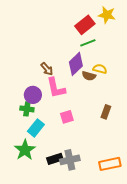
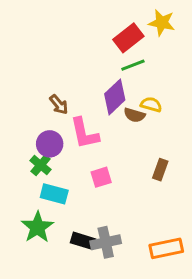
brown arrow: (47, 69) -> (59, 104), moved
green cross: (27, 109) -> (41, 165), turned 32
cyan rectangle: (36, 128) -> (54, 194), turned 66
black rectangle: (55, 159) -> (83, 241), turned 35

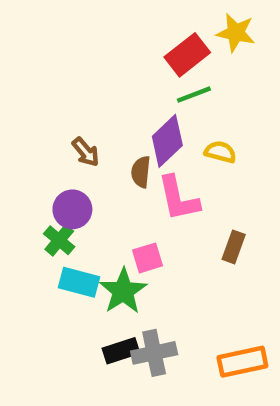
brown semicircle: (134, 115) -> (141, 172), moved, turned 80
pink L-shape: (84, 133) -> (178, 198), moved
green star: (38, 227) -> (123, 291), moved
black rectangle: (83, 241) -> (121, 351), turned -35

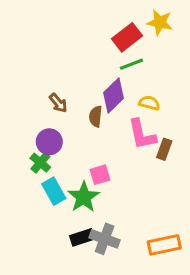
pink L-shape: (178, 198) -> (142, 134), moved
brown rectangle: (234, 247) -> (164, 149), moved
cyan rectangle: (79, 282) -> (54, 191), turned 45
gray cross: (154, 353) -> (105, 239), turned 32

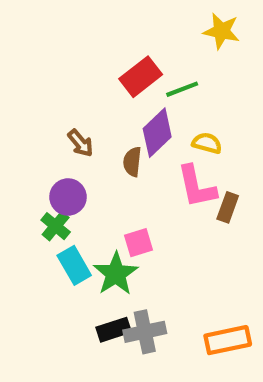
red rectangle: (127, 37) -> (141, 77), moved
gray cross: (105, 239) -> (145, 332), turned -32

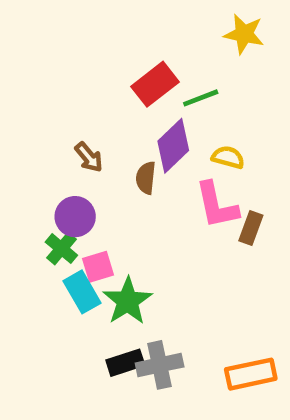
pink square: (139, 243) -> (98, 267), moved

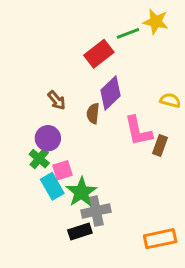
green line: (201, 98) -> (128, 33), moved
yellow semicircle: (228, 157) -> (170, 100), moved
gray cross: (160, 365) -> (96, 211), moved

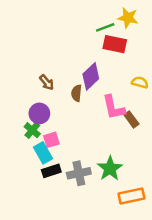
red rectangle: (99, 54) -> (115, 44), moved, turned 50
brown rectangle: (160, 145) -> (131, 119), turned -56
green star: (81, 192) -> (110, 168), moved
black rectangle: (80, 231) -> (51, 171), moved

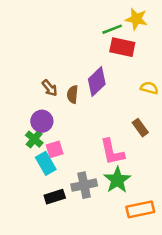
brown semicircle: (76, 93) -> (73, 94), moved
pink L-shape: (114, 107) -> (112, 152), moved
black rectangle: (51, 171) -> (55, 197), moved

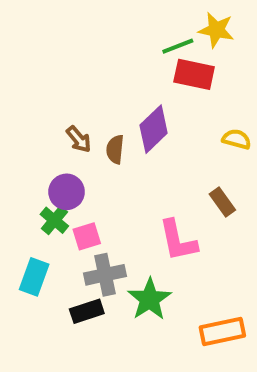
cyan rectangle: (46, 163) -> (34, 277), moved, turned 50
green star: (117, 180) -> (150, 299), moved
gray cross: (84, 185) -> (105, 275), moved

